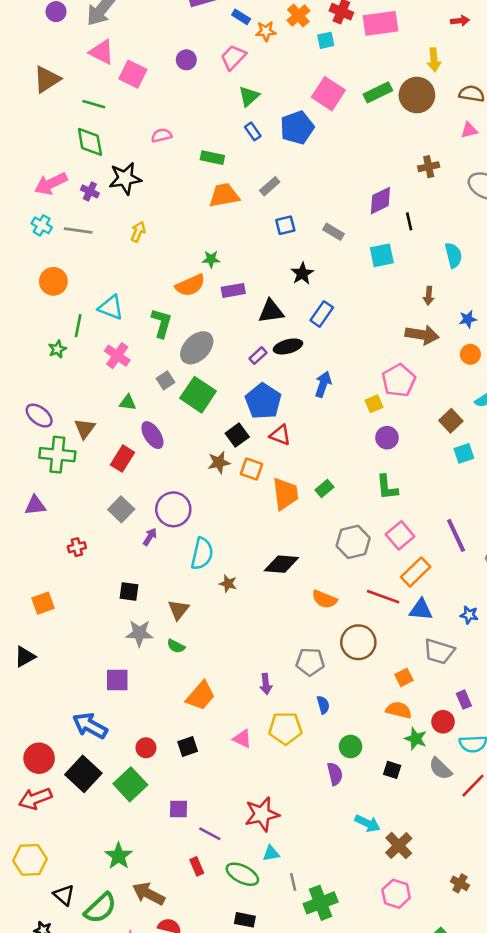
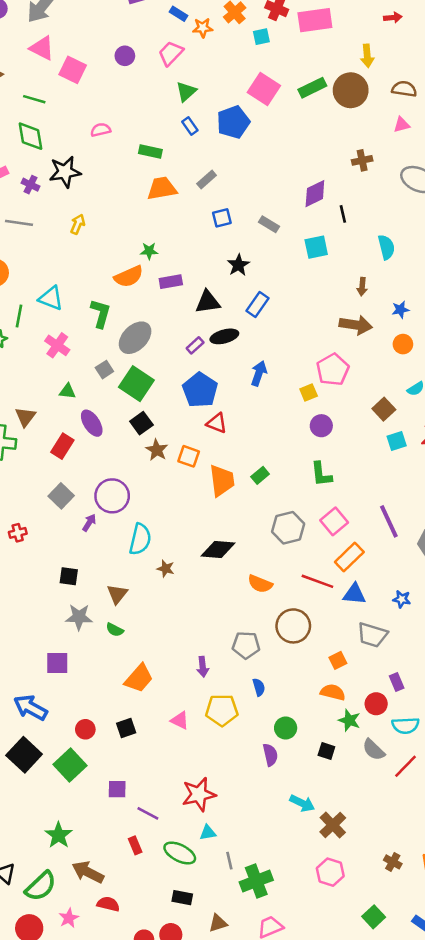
black square: (237, 435) -> (141, 423), moved
brown star: (219, 462) -> (157, 450), turned -30

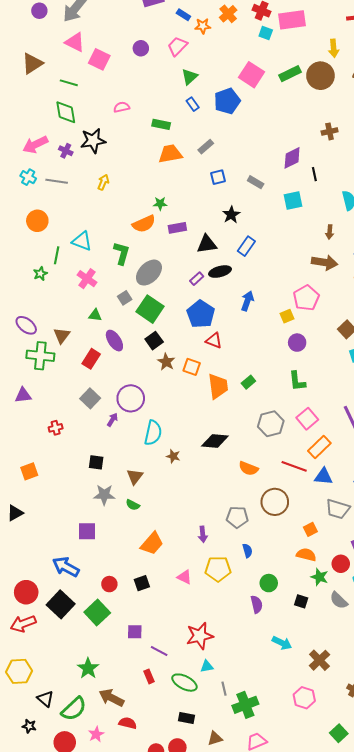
cyan square: (261, 37) -> (266, 33), moved, turned 32
brown cross: (333, 825) -> (319, 660), moved

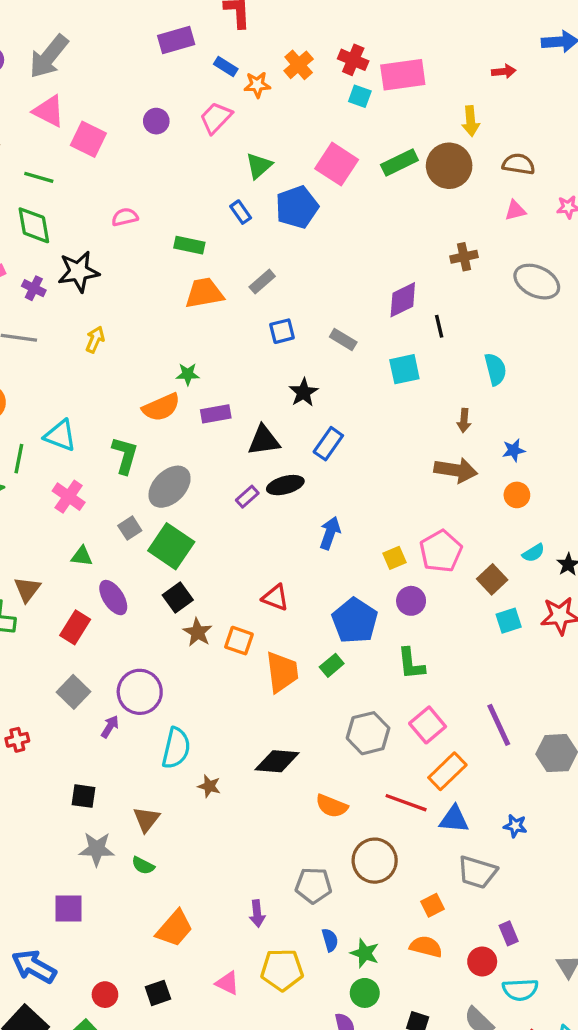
green triangle: (190, 77) -> (259, 166), moved
pink pentagon: (306, 298) -> (441, 551), moved
blue pentagon: (201, 314) -> (355, 621), moved
green star: (319, 577) -> (365, 953), moved

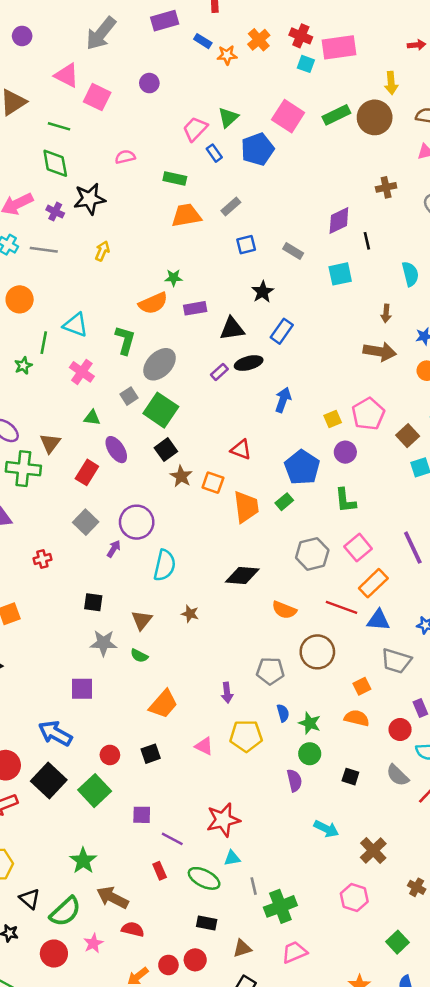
gray arrow: (49, 57) -> (101, 33), moved
pink trapezoid: (216, 118) -> (195, 129), moved
brown star: (209, 786) -> (190, 614), moved

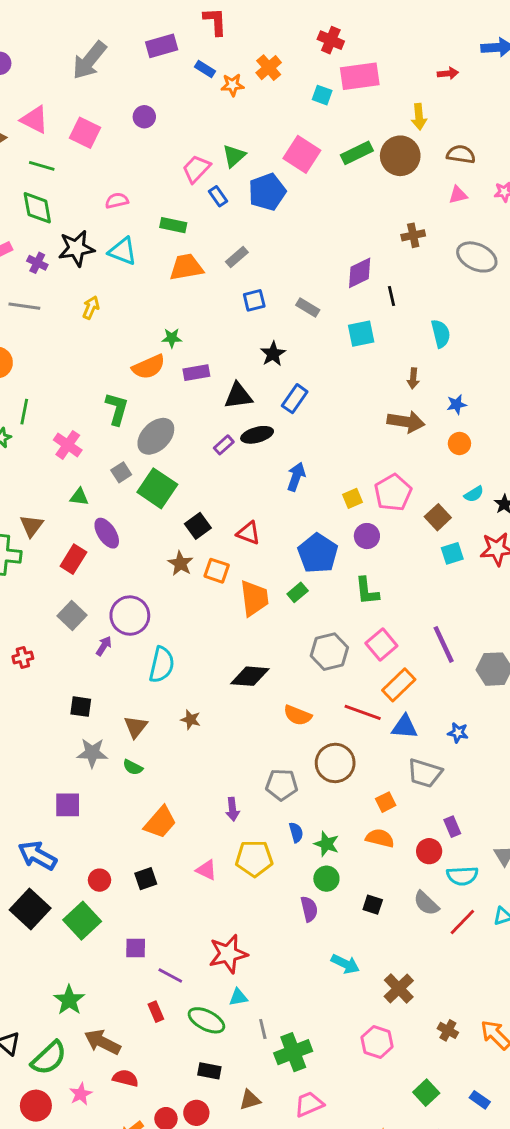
red cross: (301, 36) -> (331, 40), moved
pink triangle: (67, 75) -> (34, 120), moved
cyan triangle: (76, 325) -> (123, 251), moved
black square: (166, 450) -> (198, 526), moved

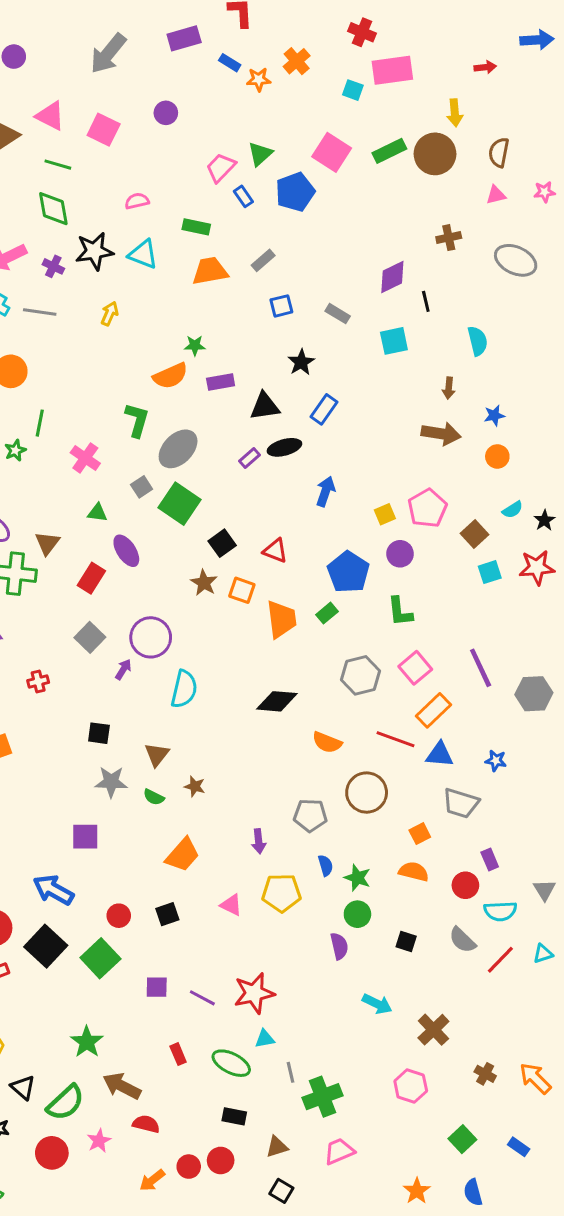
brown semicircle: (461, 154) -> (499, 152), turned -88
brown star: (191, 720) -> (195, 786), moved
purple line: (170, 975) -> (202, 998), moved

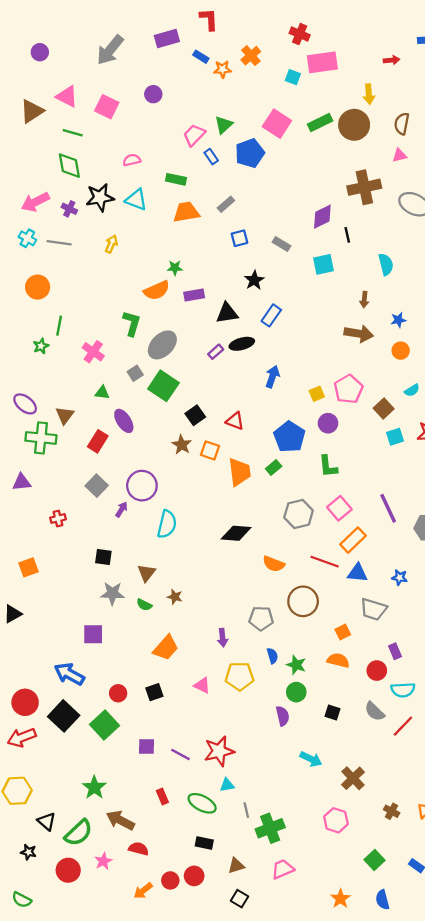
brown cross: (449, 238) -> (364, 187), size x1.8

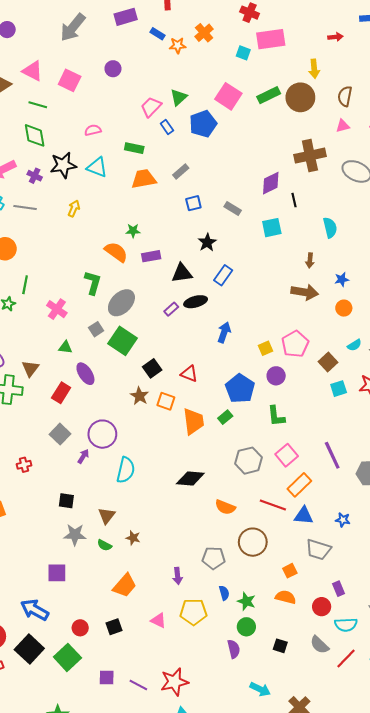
orange semicircle: (157, 290) -> (116, 252), turned -120

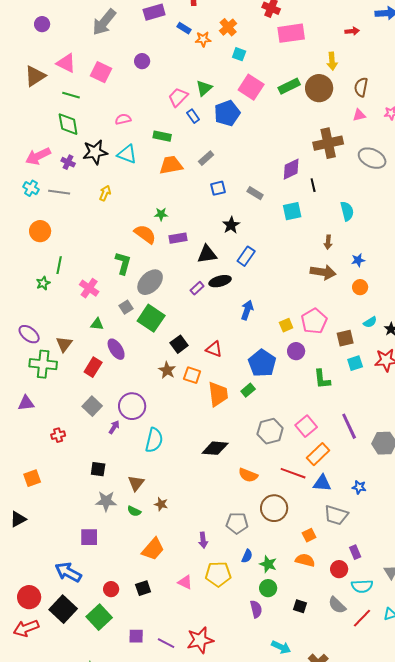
cyan square: (243, 53) -> (239, 54), moved
brown square: (328, 362) -> (345, 338), turned 30
green L-shape: (276, 416) -> (322, 379), moved
blue semicircle: (224, 593) -> (247, 556), turned 40

